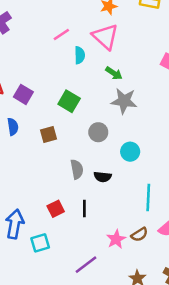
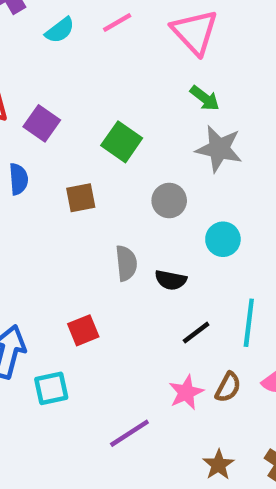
cyan semicircle: (80, 55) -> (60, 30), moved, turned 49
black line: (84, 209) -> (196, 333), moved, turned 49
brown semicircle: (139, 234) -> (228, 387), turned -35

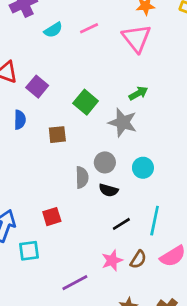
green arrow: (205, 98) -> (138, 93), moved, turned -72
gray star: (219, 149) -> (123, 122), moved
gray circle: (169, 201) -> (105, 162), moved

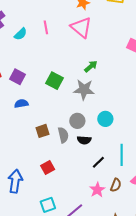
pink line: (89, 28) -> (46, 27), turned -64
blue semicircle: (20, 120) -> (21, 104), moved, turned -88
brown square: (57, 135) -> (42, 131), moved
cyan square: (29, 251) -> (48, 205), moved

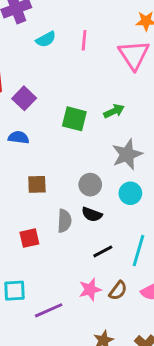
green arrow: (91, 66) -> (114, 111), moved
green square: (54, 81) -> (74, 119), turned -30
gray star: (84, 90) -> (127, 154), moved, turned 30
gray semicircle: (63, 135) -> (64, 221), moved

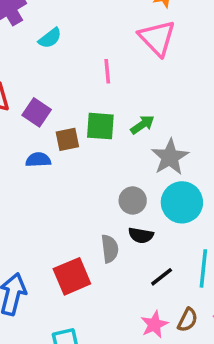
pink line: (84, 40) -> (107, 71), moved
green arrow: (114, 111) -> (142, 125), moved
brown square: (37, 184) -> (67, 139), moved
cyan circle: (130, 193) -> (182, 202), size x1.5
red square: (29, 238) -> (72, 276), size x1.5

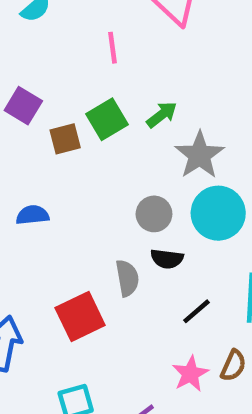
green square: (100, 126) -> (107, 119), turned -32
blue semicircle: (38, 160) -> (33, 215), moved

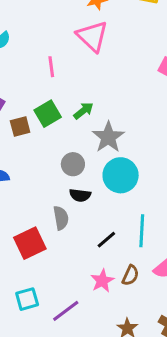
gray circle: (154, 214) -> (73, 164), moved
black semicircle: (167, 259) -> (80, 195), moved

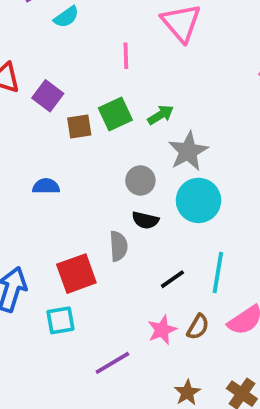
cyan square: (27, 299) -> (60, 320), moved

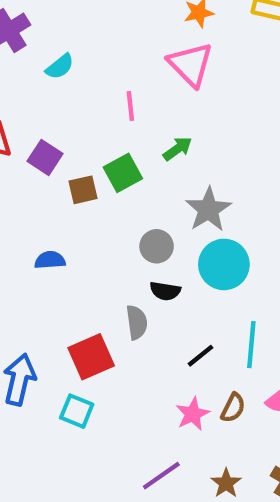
green arrow: (161, 115) -> (178, 149), moved
cyan square: (60, 320) -> (77, 411), turned 36
purple line: (112, 363) -> (161, 476), moved

